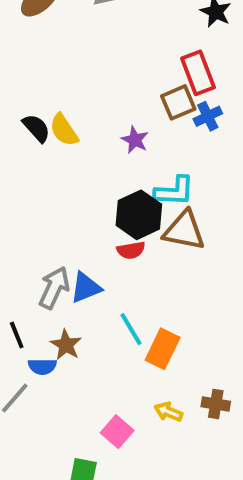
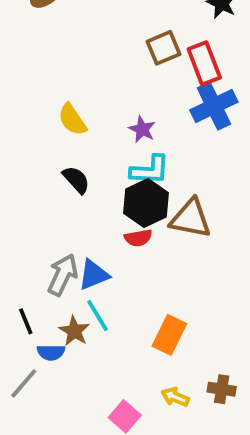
brown square: (178, 102) -> (163, 48), moved
blue cross: (208, 116) -> (214, 106), size x1.6
black semicircle: (36, 128) -> (76, 180), moved
cyan L-shape: (174, 191) -> (150, 170), moved
cyan line: (131, 329) -> (98, 315), moved

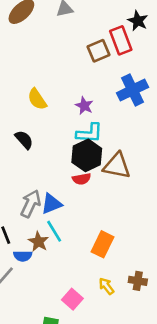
red rectangle: (204, 63) -> (121, 40), moved
black semicircle: (76, 180) -> (24, 140), moved
yellow arrow: (175, 397) -> (106, 286), turned 30

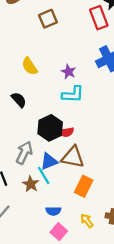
brown square: (99, 51) -> (48, 19), moved
black hexagon: (87, 155) -> (50, 128), moved
brown triangle: (117, 166) -> (73, 157), moved
blue triangle: (51, 204) -> (49, 161), moved
blue semicircle: (23, 256) -> (53, 211), moved

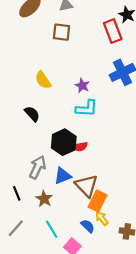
brown square: (48, 19) -> (61, 32), turned 30
brown triangle: (73, 157) -> (87, 186), moved, turned 35
cyan line: (44, 175) -> (52, 229), moved
blue semicircle: (53, 211) -> (88, 226), moved, turned -136
yellow arrow: (87, 221) -> (102, 218), moved

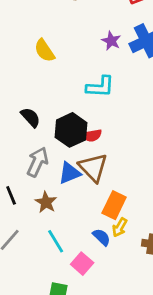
purple star: (82, 85) -> (111, 41), moved
black semicircle: (32, 114) -> (31, 117), moved
brown triangle: (87, 186) -> (93, 167), moved
yellow arrow: (102, 218) -> (120, 227), turned -112

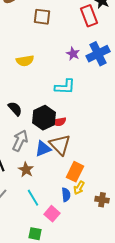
yellow semicircle: (44, 51) -> (25, 61), turned -66
blue semicircle: (102, 237) -> (66, 195), turned 40

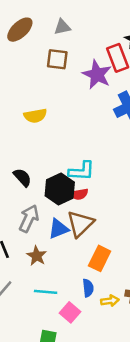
purple star: (73, 54) -> (97, 75), moved, size x1.6
cyan L-shape: (65, 87) -> (82, 171), moved
brown triangle: (60, 145) -> (80, 224), turned 30
yellow arrow: (79, 188) -> (110, 301), moved, turned -128
cyan line: (33, 198) -> (46, 292), turned -54

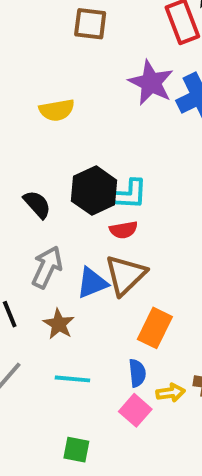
purple star: (97, 75) -> (151, 83), moved
black hexagon: (60, 189) -> (94, 191), moved
pink square: (70, 312) -> (135, 410), moved

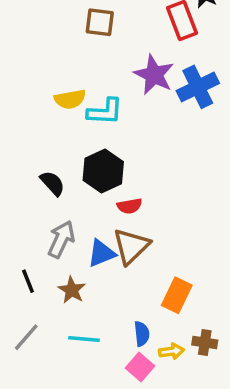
cyan L-shape: (127, 195) -> (105, 111), moved
orange rectangle: (155, 328) -> (177, 295), moved

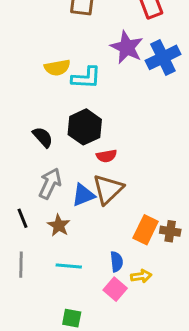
gray line: (26, 337) -> (21, 265), turned -40
brown cross: (205, 342) -> (170, 231), moved

